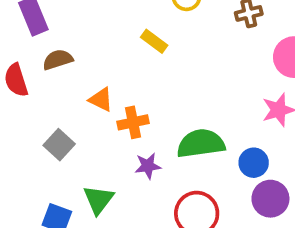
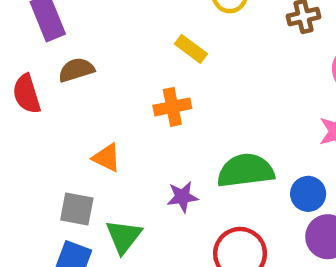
orange triangle: (101, 100) -> (107, 158), moved
orange cross: (133, 122) -> (172, 107), moved
gray square: (59, 145) -> (77, 209), moved, turned -32

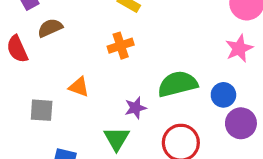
gray square: (77, 209) -> (42, 110), moved
green triangle: (124, 236) -> (117, 139), moved

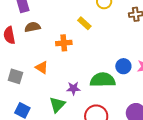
orange cross: (121, 46) -> (64, 43), moved
blue circle: (223, 95) -> (123, 66), moved

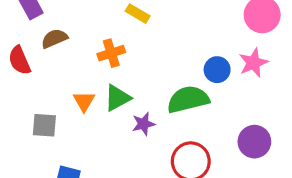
orange triangle: (42, 67) -> (84, 101), turned 40
green triangle: (57, 105) -> (117, 98), moved, turned 30

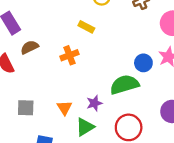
green triangle: (117, 98) -> (85, 127), moved
orange triangle: (84, 101) -> (64, 108), moved

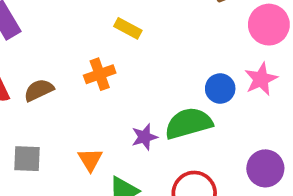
brown semicircle: (29, 47) -> (39, 90), moved
purple star: (94, 103) -> (145, 137), moved

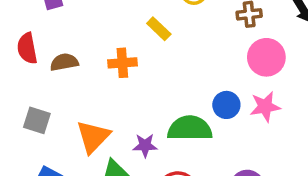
pink circle: (269, 25) -> (266, 57), moved
purple star: (145, 137) -> (145, 145), moved
orange triangle: (90, 160) -> (93, 137), size x1.5

